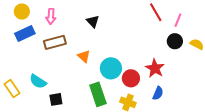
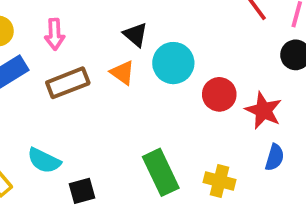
orange triangle: (84, 56) -> (122, 73), moved
cyan circle: (111, 68) -> (173, 63), moved
red circle: (131, 78) -> (219, 94), moved

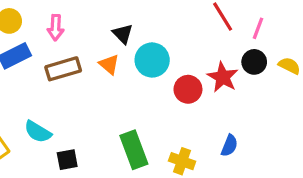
red star: (263, 111) -> (223, 77), moved

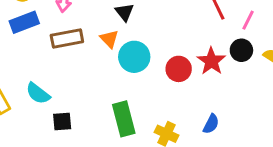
cyan circle: (152, 60) -> (134, 57), moved

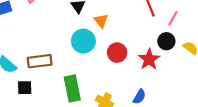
brown rectangle: (67, 39) -> (40, 61), moved
orange triangle: (109, 39) -> (101, 21), moved
red star: (211, 61) -> (149, 59), moved

